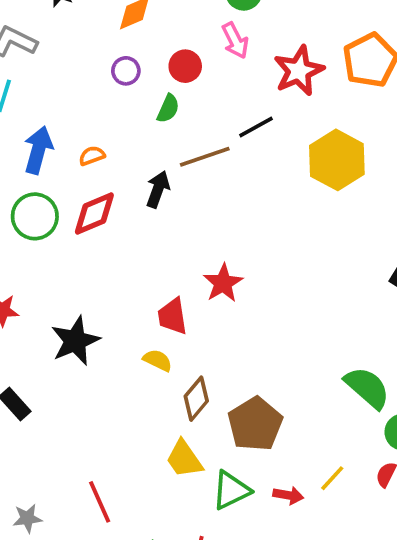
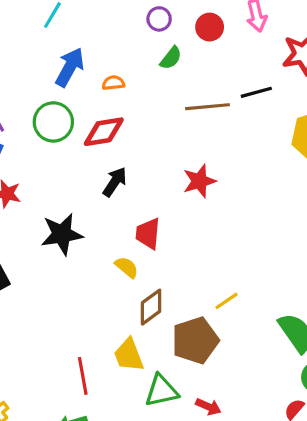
green semicircle: (168, 109) -> (171, 58), moved
black arrow: (158, 189) -> (115, 182), moved
red star: (223, 283) -> (199, 181), moved
yellow line: (332, 478) -> (226, 301), moved
red line: (100, 502) -> (83, 376), moved

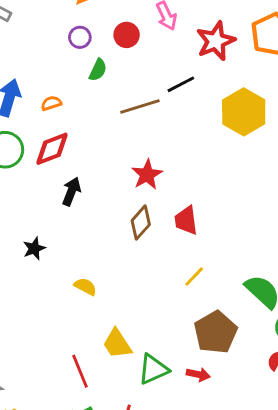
black star: (62, 234) -> (34, 248), size x0.6
red trapezoid: (148, 234) -> (186, 220), moved
yellow semicircle: (127, 267) -> (85, 287), moved
brown diamond: (151, 307) -> (141, 223), moved
brown pentagon: (195, 340) -> (216, 332), moved

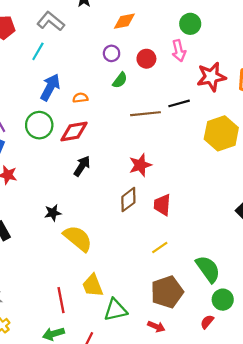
black star: (34, 248) -> (53, 213), moved
yellow semicircle: (85, 287) -> (78, 238), size x1.8
red arrow: (198, 375) -> (156, 327), moved

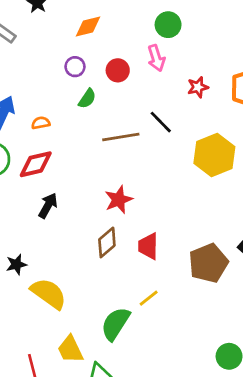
red star: (211, 77) -> (198, 87), size x0.6
black line: (179, 103) -> (161, 122), turned 65
green semicircle: (208, 269) -> (115, 324), moved, turned -108
brown pentagon: (167, 292) -> (208, 263), moved

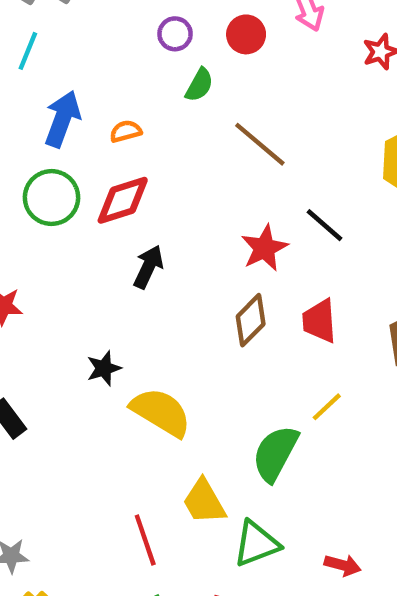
black line: (161, 122) -> (325, 225), moved
brown line: (121, 137) -> (260, 144), turned 54

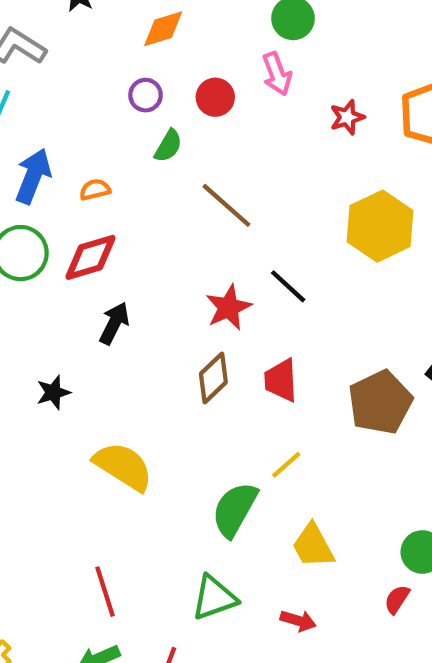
black star: (104, 368) -> (53, 392), moved
yellow trapezoid: (204, 502) -> (313, 546), moved

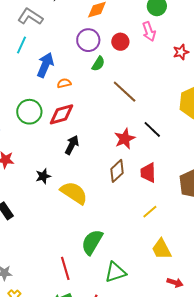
purple circle: (146, 95) -> (88, 40), size x1.5
blue arrow: (33, 176) -> (45, 65), moved
yellow semicircle: (123, 466) -> (74, 193), moved
green semicircle: (235, 509) -> (92, 242), moved
red arrow: (298, 621) -> (175, 283), moved

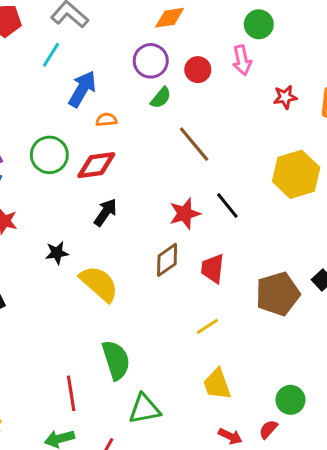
green semicircle: (92, 242) -> (116, 360), turned 124

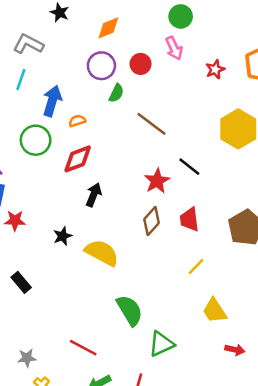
green circle: (49, 155) -> (36, 140), moved
red line: (71, 393) -> (83, 348), moved, turned -40

